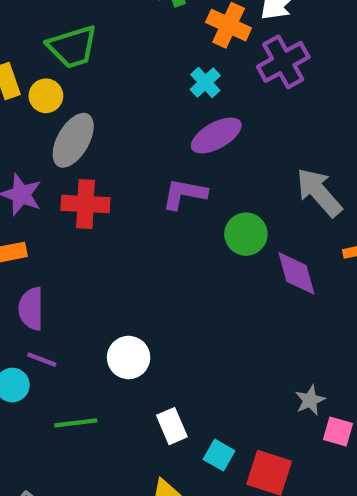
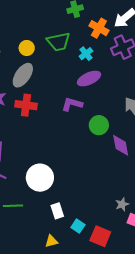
green trapezoid: (72, 47) -> (58, 42), moved
yellow circle: (46, 96) -> (27, 48), moved
white circle: (129, 357) -> (40, 178), size x1.4

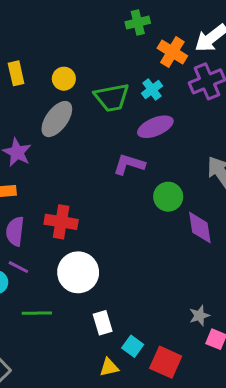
green trapezoid: (58, 42) -> (112, 97), moved
red cross: (26, 105) -> (61, 222), moved
yellow triangle: (51, 241) -> (109, 367), moved

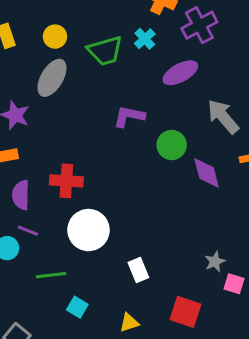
purple ellipse: (155, 127) -> (180, 73), moved
white rectangle: (103, 323) -> (138, 270), moved
cyan square: (133, 346) -> (77, 307), moved

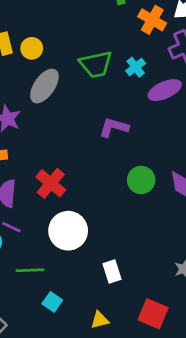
yellow circle: (55, 37) -> (32, 48), moved
cyan cross: (145, 39) -> (136, 67), moved
green circle: (172, 145) -> (141, 180), moved
red cross: (66, 181) -> (51, 183), turned 32

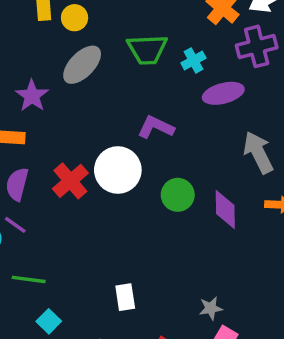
white circle: (68, 231) -> (118, 170), moved

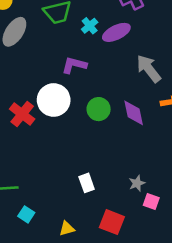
cyan cross: (193, 60) -> (90, 26), moved
white rectangle: (125, 297) -> (87, 183), moved

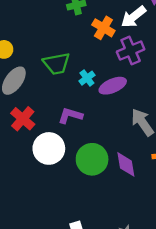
green circle: (99, 109) -> (92, 159), size x1.4
red cross: (22, 114) -> (23, 119), moved

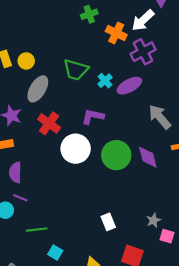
green trapezoid: (56, 64) -> (76, 70), turned 32

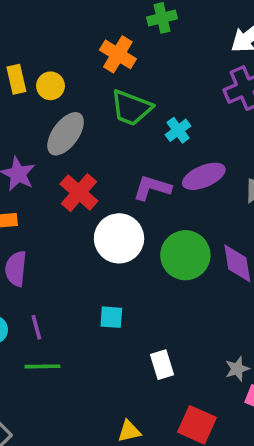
orange cross: (116, 33) -> (118, 54), moved
purple ellipse: (129, 86) -> (204, 176), moved
purple line: (20, 198) -> (36, 327), moved, turned 48
cyan square: (55, 252) -> (111, 317), moved, turned -32

